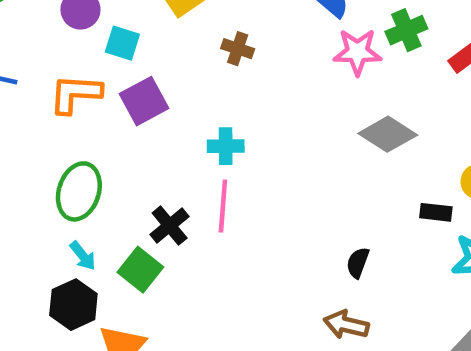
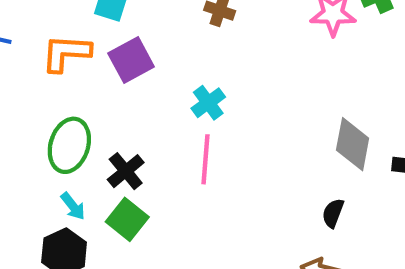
gray diamond: (388, 134) -> (353, 144), moved, turned 68
cyan cross: (226, 146) -> (208, 103), turned -36
black cross: (170, 226) -> (126, 171), moved

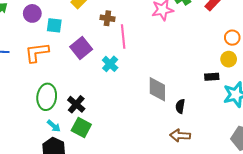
purple square: (131, 60) -> (81, 48), moved
gray diamond: (353, 144) -> (157, 89), moved
pink line: (206, 159) -> (123, 37), moved

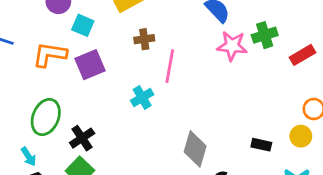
brown cross: (107, 18) -> (144, 39), moved, turned -32
purple square: (81, 48) -> (90, 65), moved
black rectangle: (212, 77) -> (261, 145), moved
cyan arrow: (54, 126) -> (29, 157), moved

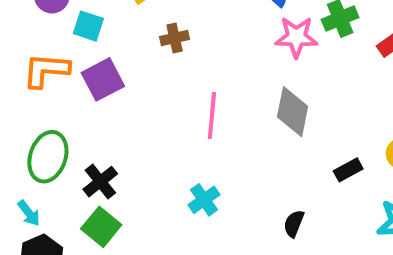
pink line: (170, 66) -> (212, 116), moved
cyan cross: (142, 97) -> (204, 200), moved
black rectangle: (261, 145) -> (348, 170), turned -36
gray diamond: (195, 149) -> (293, 112), moved

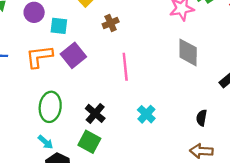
pink line: (212, 116) -> (125, 67), moved
black cross: (100, 182) -> (95, 113), moved

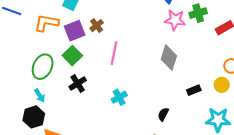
brown cross: (111, 23) -> (97, 26), moved, turned -32
cyan arrow: (46, 142) -> (40, 96), moved
green square: (89, 142) -> (72, 56), moved

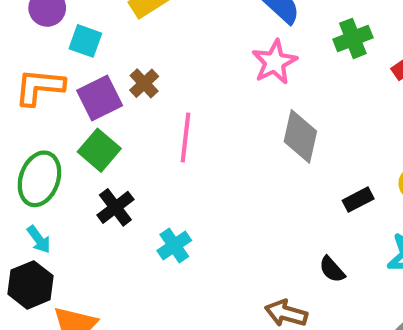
pink star: (175, 20) -> (275, 62), moved, turned -30
cyan cross: (119, 97) -> (174, 246), moved
black semicircle: (163, 114) -> (332, 269), moved, turned -64

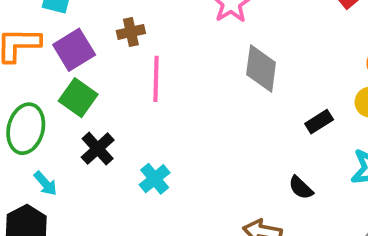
brown cross: (144, 83) -> (131, 32), moved, turned 36
cyan arrow: (39, 239) -> (45, 183), moved

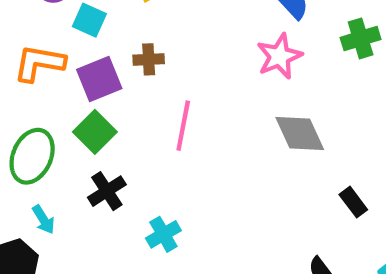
brown cross: (131, 32) -> (149, 59), moved
gray diamond: (261, 69) -> (300, 134), turned -42
black rectangle: (319, 122) -> (353, 202), turned 76

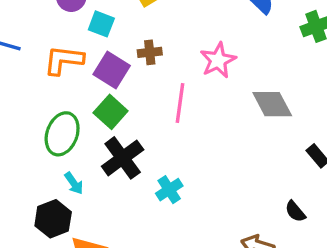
pink star: (279, 56) -> (218, 60), moved
purple square: (99, 79) -> (112, 70), turned -33
black cross: (107, 191) -> (123, 158), size x1.4

